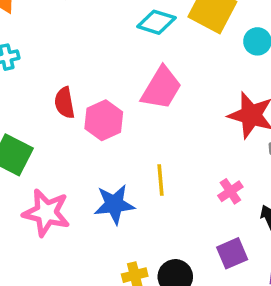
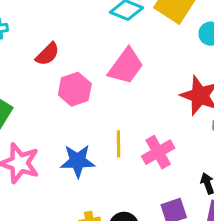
red semicircle: (65, 103) -> (47, 54), moved, turned -130
pink cross: (230, 191) -> (158, 152), moved, size x1.5

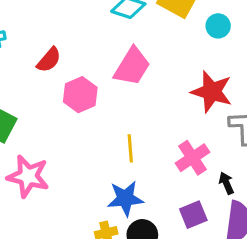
pink cross: (158, 152) -> (193, 158), moved
blue star: (78, 161) -> (125, 198), moved

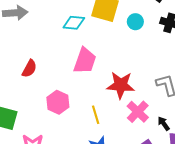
red star: (212, 92) -> (121, 85), moved
pink hexagon: (80, 95) -> (58, 102), moved

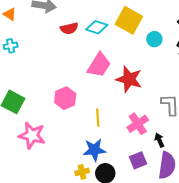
red semicircle: (29, 69) -> (69, 28), moved, turned 36
red star: (121, 85) -> (129, 79), moved

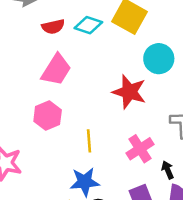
cyan circle: (154, 39) -> (159, 59), moved, size x1.5
pink trapezoid: (99, 65) -> (56, 70), moved

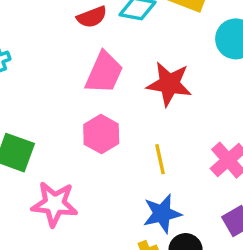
red star: (129, 92) -> (169, 84), moved

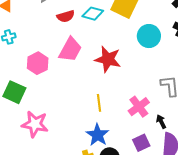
pink hexagon: (101, 134) -> (38, 63), moved
blue star: (162, 214) -> (98, 135), turned -30

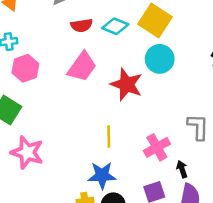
cyan circle: (149, 36) -> (160, 59), moved
pink hexagon: (38, 63) -> (25, 68), moved
blue star: (98, 135) -> (102, 175), turned 30

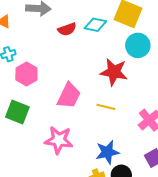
pink trapezoid: (82, 67) -> (69, 96), moved
yellow line: (109, 136) -> (106, 107), moved, turned -66
pink star: (27, 152) -> (59, 140), moved

